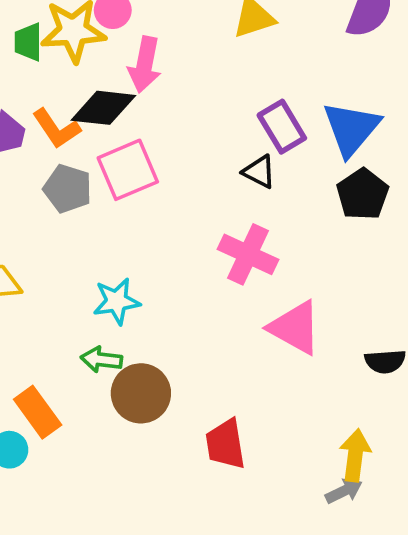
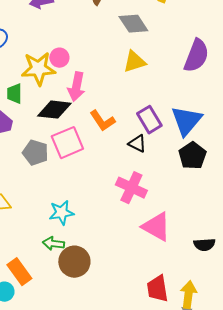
green trapezoid: (28, 42) -> (14, 94), moved
orange L-shape: (56, 128) -> (102, 121), moved
red trapezoid: (225, 444) -> (157, 289), moved

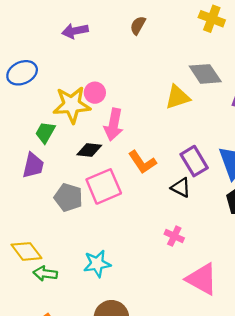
gray diamond: (133, 24) -> (205, 74), moved
green trapezoid: (14, 94) -> (45, 132), turned 30
black diamond: (54, 110) -> (89, 150), size x0.7
pink cross: (131, 188) -> (174, 236), size x0.6
green arrow: (53, 244) -> (45, 274), moved

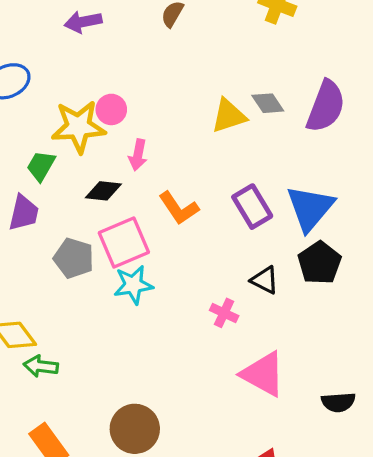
gray diamond: (205, 74) -> (268, 103), moved, size x0.7
pink arrow: (114, 125) -> (138, 155), size x0.7
black triangle: (181, 188) -> (265, 280), moved
cyan star: (97, 264) -> (133, 285), moved

